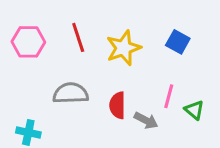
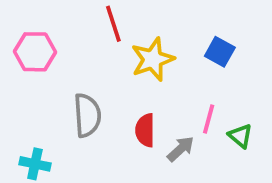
red line: (78, 37) -> (113, 24), moved
gray semicircle: (71, 93) -> (87, 115), turned 88
gray arrow: (146, 120) -> (181, 149), turned -70

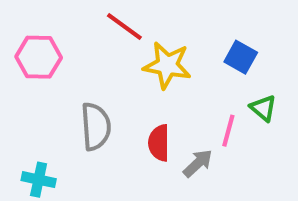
red line: (113, 24) -> (124, 27), turned -36
yellow star: (153, 59) -> (167, 65), turned 30
green triangle: (240, 136) -> (263, 108), moved

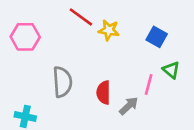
yellow star: (167, 65) -> (109, 30), moved, size x0.7

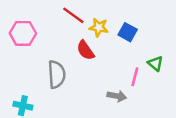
blue square: (157, 37) -> (128, 32), moved
red semicircle: (104, 93) -> (85, 50), moved, turned -35
gray arrow: (129, 106) -> (117, 96), turned 54

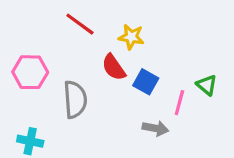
red line: (73, 15) -> (80, 24), moved
blue square: (128, 32) -> (146, 82), moved
pink hexagon: (23, 33) -> (30, 72), moved

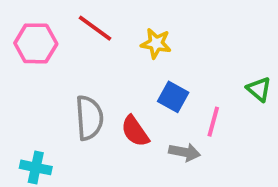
red semicircle: (114, 67) -> (135, 131), moved
pink hexagon: (30, 72) -> (36, 43), moved
green triangle: (207, 85) -> (259, 89), moved

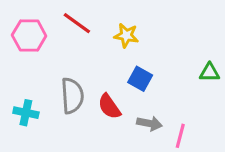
green triangle: (259, 89) -> (210, 73), turned -40
pink line: (213, 122) -> (180, 136), moved
cyan cross: (36, 167) -> (26, 113), moved

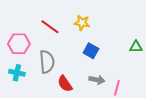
red line: (77, 23) -> (50, 27), moved
pink hexagon: (29, 35) -> (19, 44), moved
red semicircle: (109, 106) -> (65, 84), moved

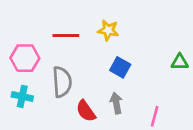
red line: (50, 27) -> (66, 36), turned -36
gray arrow: (97, 80) -> (116, 103), moved, turned -112

